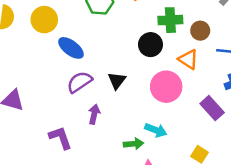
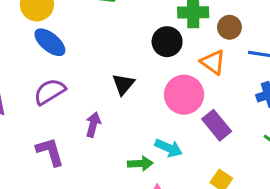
blue ellipse: (71, 48) -> (50, 42), moved
purple semicircle: (80, 82) -> (50, 92), moved
purple rectangle: (212, 108) -> (217, 125), moved

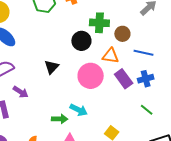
orange triangle: (213, 62) -> (111, 56), turned -30
purple arrow: (93, 125) -> (21, 92), moved, turned 105
purple rectangle: (217, 125) -> (124, 79), moved

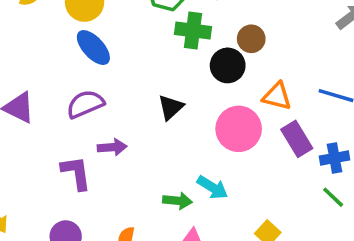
green cross: (99, 23) -> (193, 31), moved
brown circle: (122, 34) -> (251, 39), moved
blue cross: (146, 79) -> (335, 158), moved
purple arrow: (21, 92) -> (112, 147), turned -42

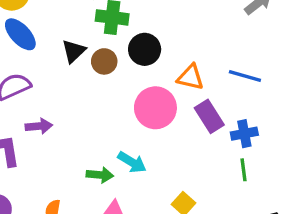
brown circle: (251, 39) -> (104, 61), moved
black triangle: (171, 107) -> (74, 51), moved
green line: (333, 197) -> (244, 170), turned 40

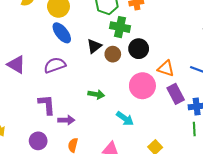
purple arrow: (39, 126) -> (66, 120), moved
green arrow: (100, 175) -> (96, 94), moved

